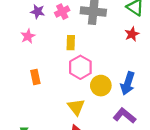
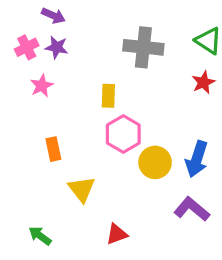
pink cross: (62, 12) -> (27, 47), moved
yellow triangle: (76, 107) -> (82, 189), moved

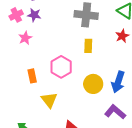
yellow rectangle: (108, 96) -> (88, 46), moved
pink hexagon: (123, 134) -> (61, 67), moved

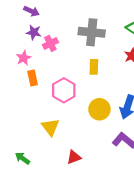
pink cross: (16, 15) -> (50, 43), moved
orange rectangle: (32, 76) -> (33, 78), moved

